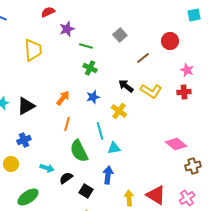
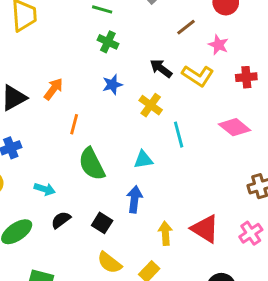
pink star: (187, 70) -> (218, 45), moved
orange arrow: (63, 98) -> (53, 89), moved
cyan line: (100, 131) -> (179, 135), moved
pink diamond: (176, 144) -> (235, 127), moved
black semicircle: (66, 178) -> (61, 220), moved

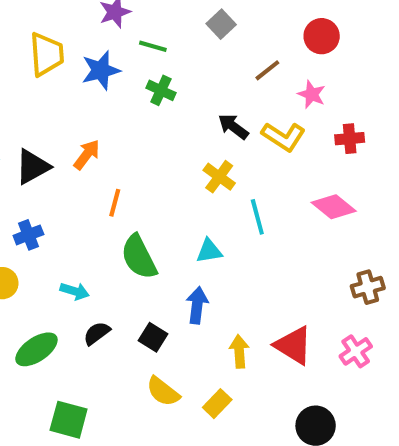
blue star: (112, 85) -> (101, 70), moved, size x1.4

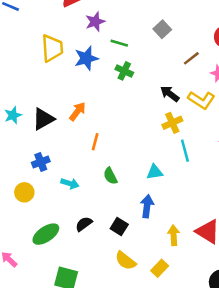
yellow cross: (219, 177) -> (172, 123), moved, turned 30
green semicircle: (139, 257) -> (110, 176), size x0.6
cyan arrow: (75, 291) -> (70, 183), moved

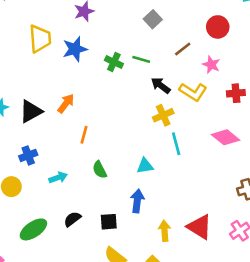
green line: (119, 43) -> (141, 59), moved
cyan arrow: (70, 183) -> (58, 178), turned -36
black square: (119, 226) -> (109, 222), turned -36

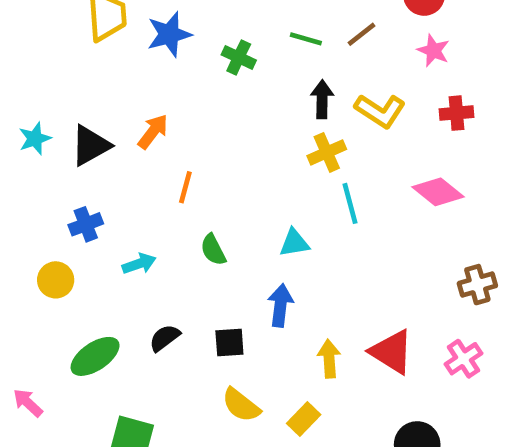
green line: (141, 59) -> (306, 39), moved
pink star: (211, 65) -> (433, 51), moved
black arrow: (161, 85) -> (322, 99), turned 54

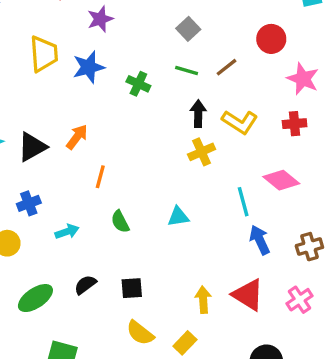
pink star: (433, 51) -> (303, 79), moved, size x1.4
cyan line: (350, 203) -> (243, 202), moved
blue arrow: (280, 305) -> (260, 240), moved, turned -32

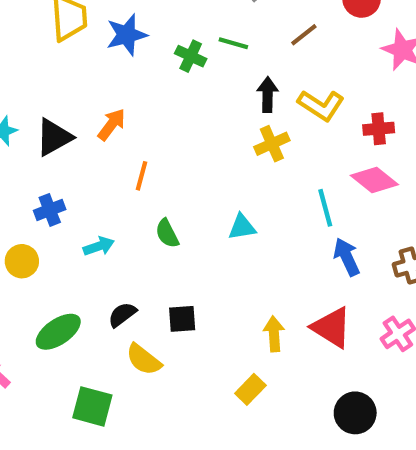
green line: (187, 70) -> (233, 43), moved
red cross: (295, 124) -> (379, 129), moved
yellow semicircle: (140, 333) -> (144, 359), moved

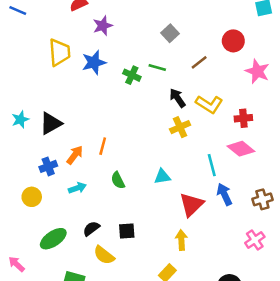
black arrow: (268, 95) -> (178, 98), turned -36
orange arrow: (112, 124) -> (75, 155), moved
red triangle: (332, 327) -> (191, 204), moved, turned 44

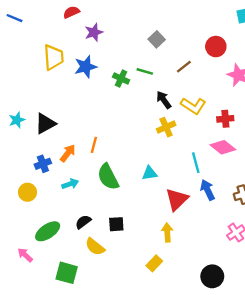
green semicircle: (118, 180) -> (108, 177), size x1.6
pink arrow: (16, 264) -> (25, 255), moved

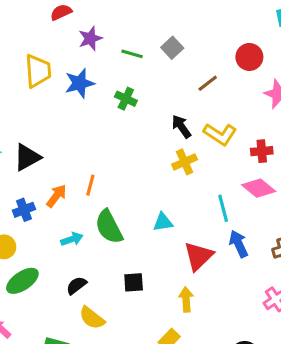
green line: (145, 71) -> (132, 54), moved
cyan arrow: (70, 184) -> (72, 239), moved
black square: (116, 224) -> (134, 282), moved
green ellipse: (48, 231) -> (22, 281), moved

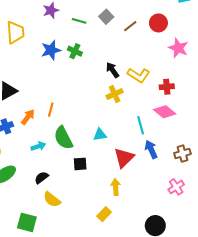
blue star: (80, 83) -> (51, 50), moved
brown line: (208, 83) -> (130, 26), moved
black square: (134, 282) -> (80, 164), moved

